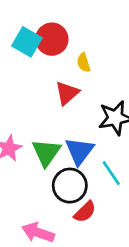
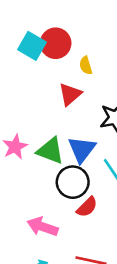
green triangle: (46, 152) -> (50, 151), turned -44

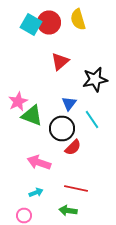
yellow semicircle: (86, 66) -> (78, 20), moved, size x1.5
blue triangle: (82, 149) -> (69, 104), size x0.7
green triangle: (50, 151) -> (32, 116), moved

